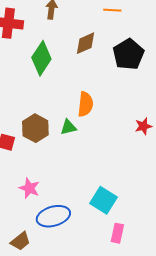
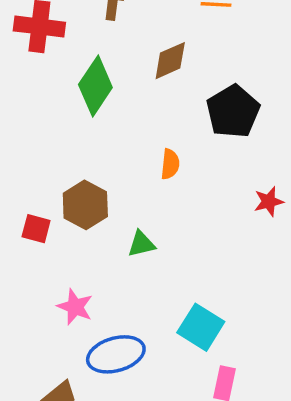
black pentagon: (128, 54) -> (233, 111), moved
orange semicircle: (85, 104) -> (170, 164), size x0.7
green triangle: (68, 127) -> (141, 244), moved

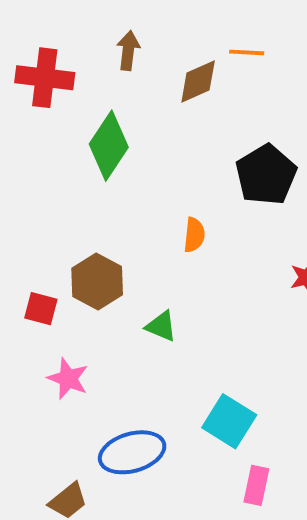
brown diamond: (170, 61) -> (198, 82), moved
green triangle: (141, 244) -> (161, 326), turned 36
pink star: (75, 307) -> (68, 379), moved

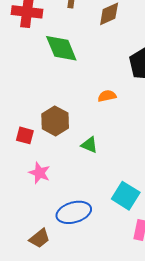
green diamond: (109, 146) -> (61, 48), turned -56
orange semicircle: (194, 235) -> (107, 96), turned -108

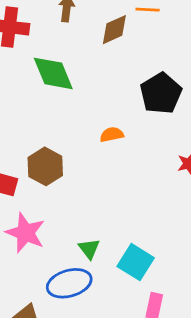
green triangle: (89, 145) -> (89, 249), moved, turned 30
pink star: (39, 173) -> (25, 233), size x1.4

